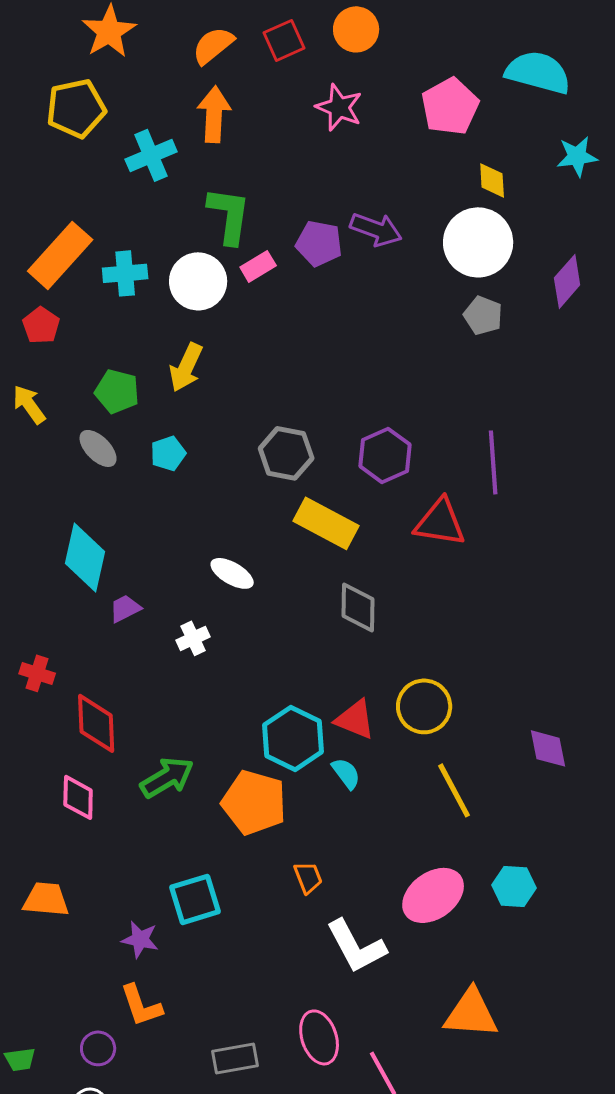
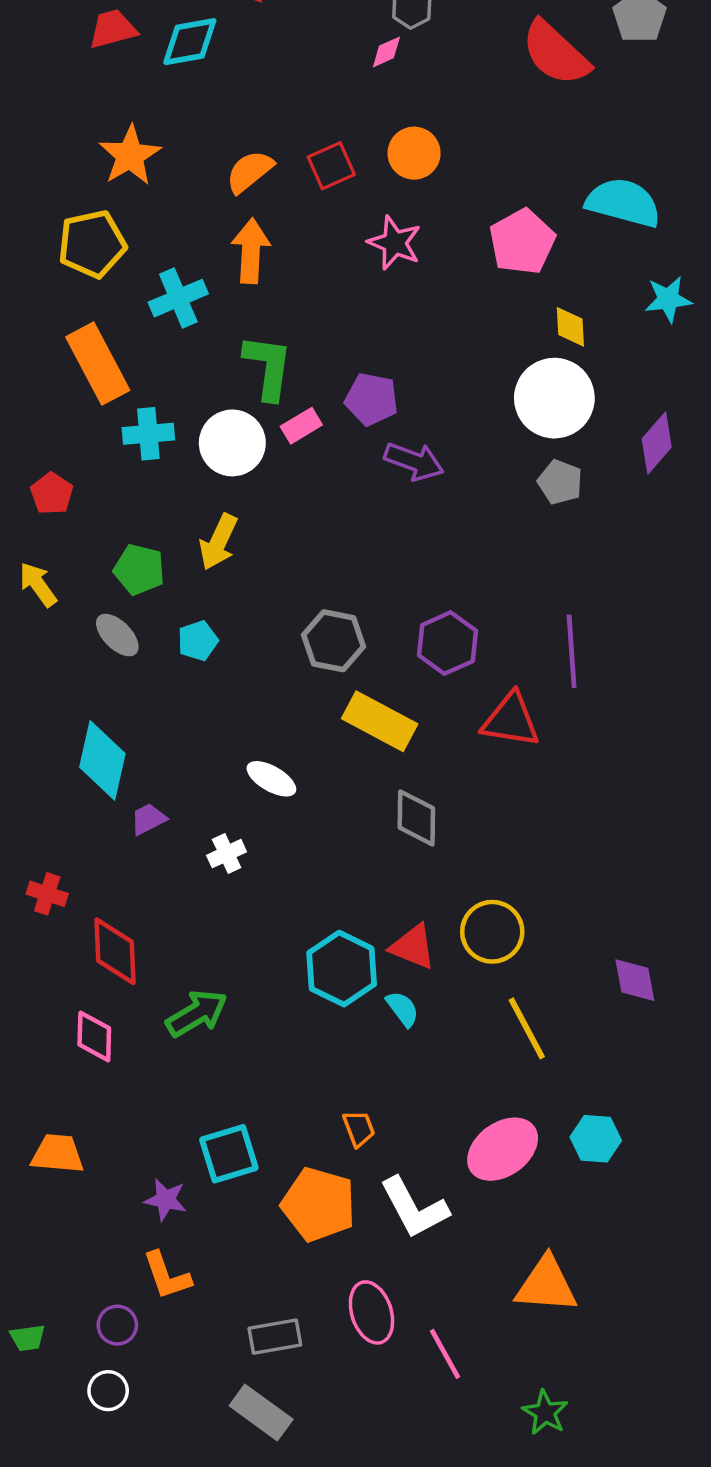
purple arrow: (376, 229) -> (414, 461), moved
orange rectangle: (60, 255) -> (98, 364), moved, turned -70
orange pentagon: (254, 802) -> (319, 1204), moved

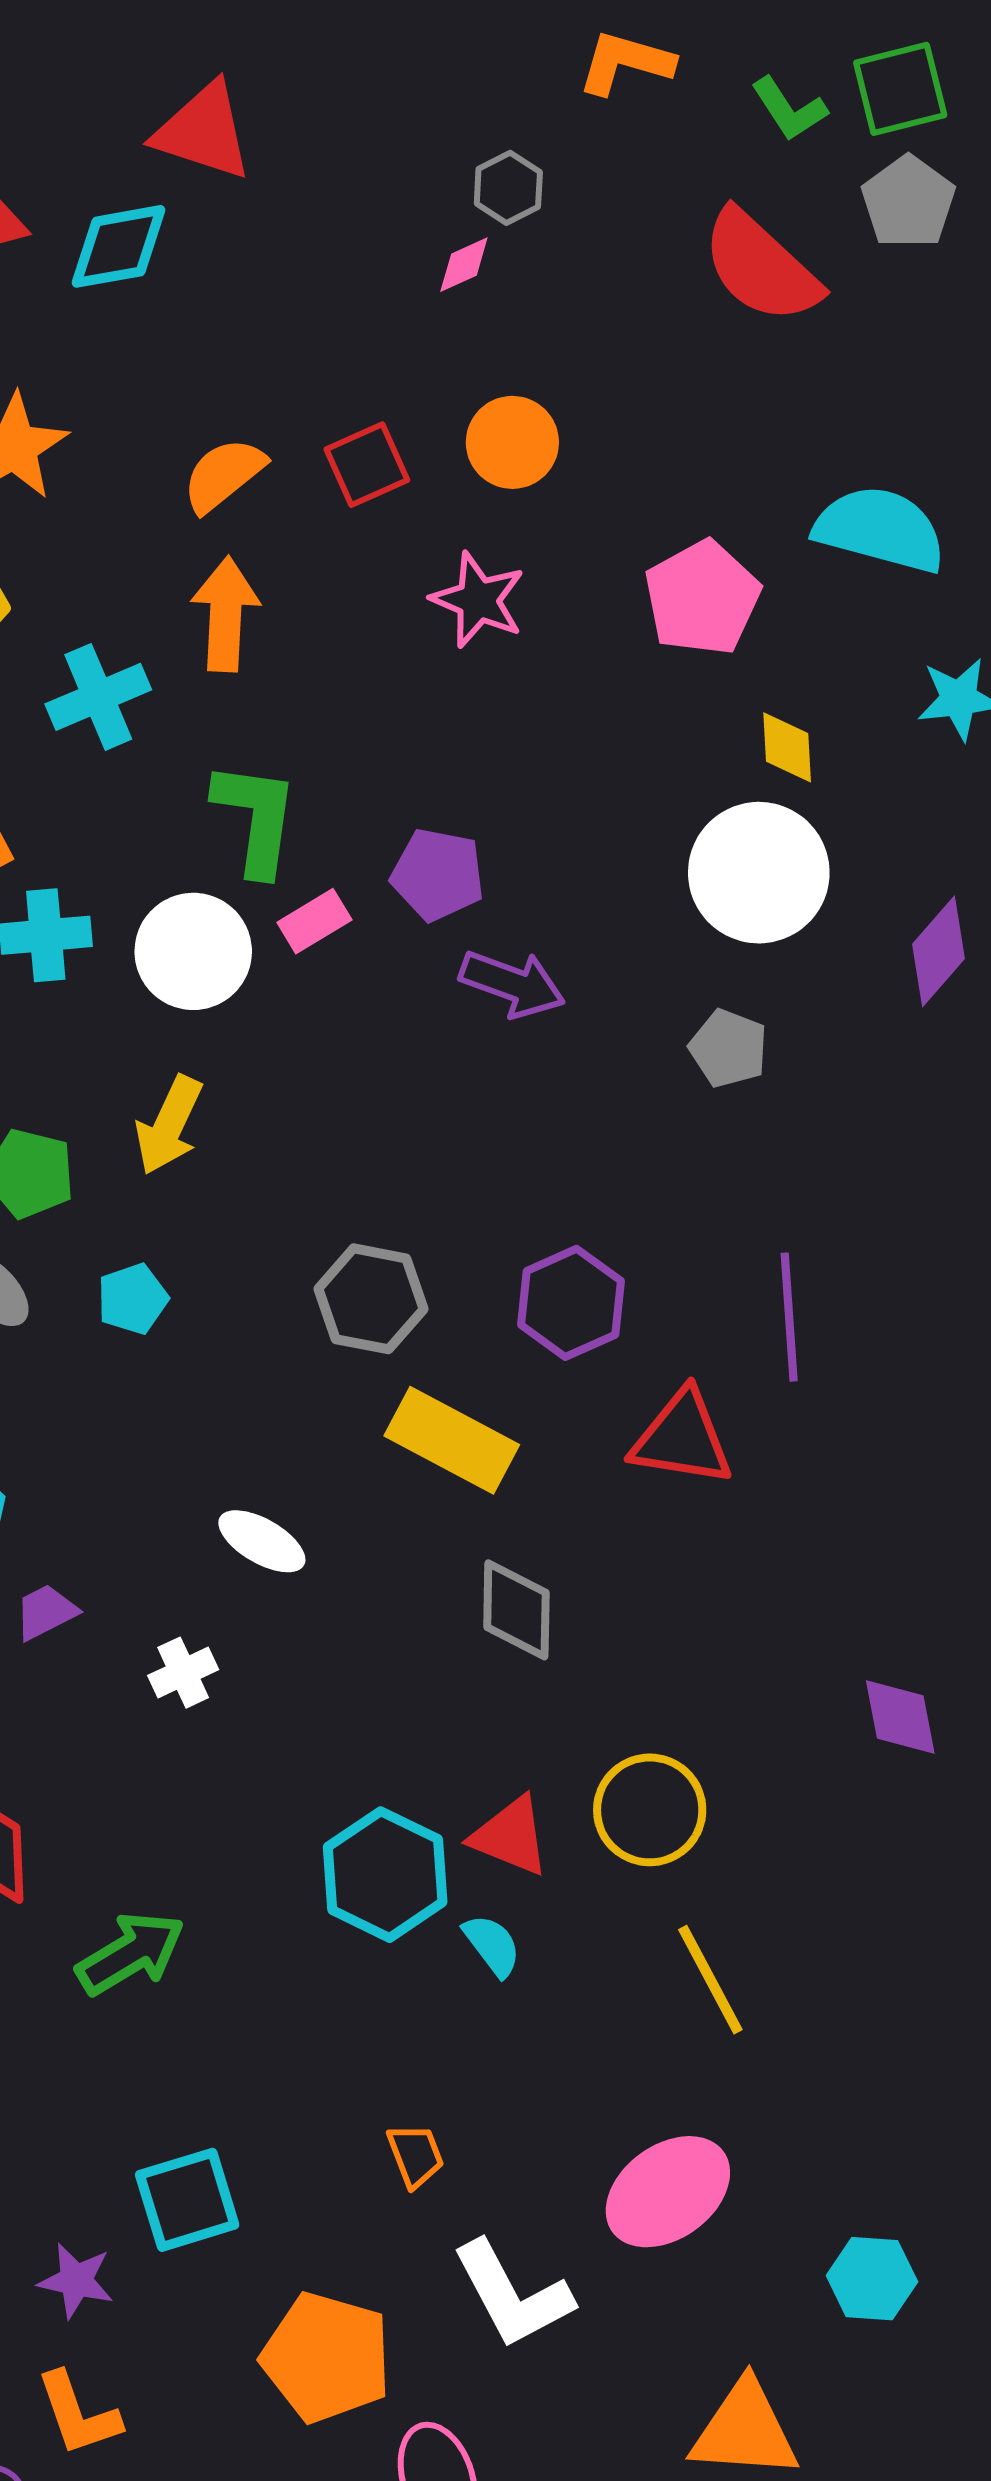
gray pentagon: (560, 482) -> (729, 1048), moved
purple diamond: (635, 980) -> (900, 1717), moved
cyan hexagon: (596, 1139) -> (872, 2279), moved
orange pentagon: (319, 1204) -> (327, 2357), moved

